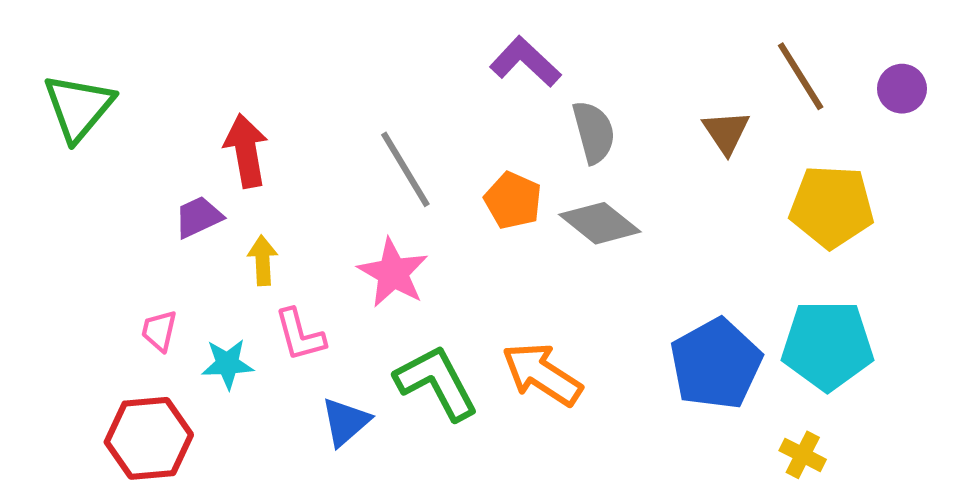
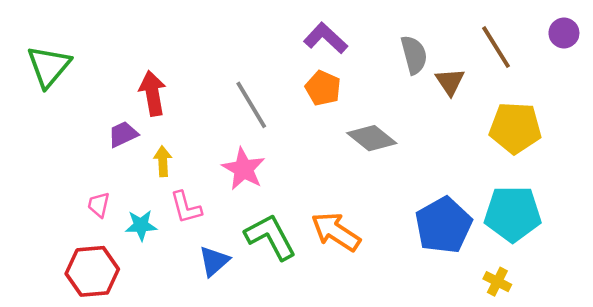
purple circle: (902, 89) -> (564, 33), moved
gray semicircle: (594, 132) -> (414, 55), moved
orange pentagon: (513, 200) -> (323, 88), moved

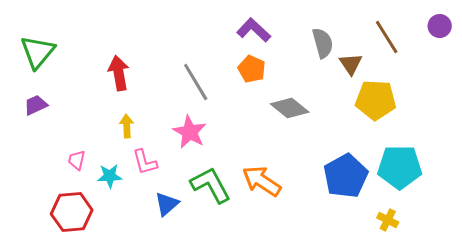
yellow pentagon: (515, 128) -> (376, 100), moved
purple trapezoid: (123, 134) -> (36, 105), moved

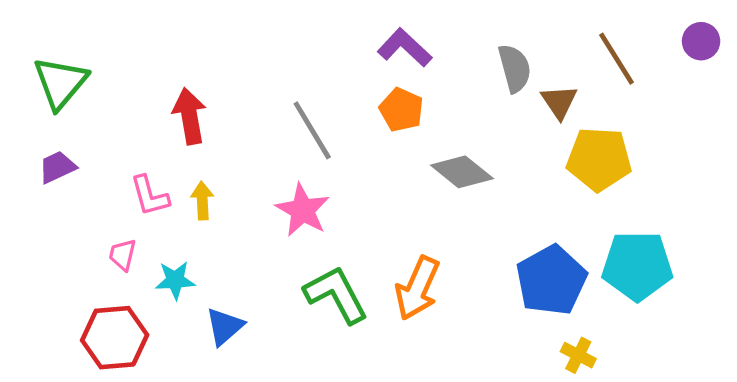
pink L-shape: (145, 162) -> (150, 196), moved
orange arrow: (262, 181) -> (417, 288), turned -99
blue triangle: (167, 204) -> (225, 326), moved
yellow cross: (388, 220) -> (578, 355), moved

